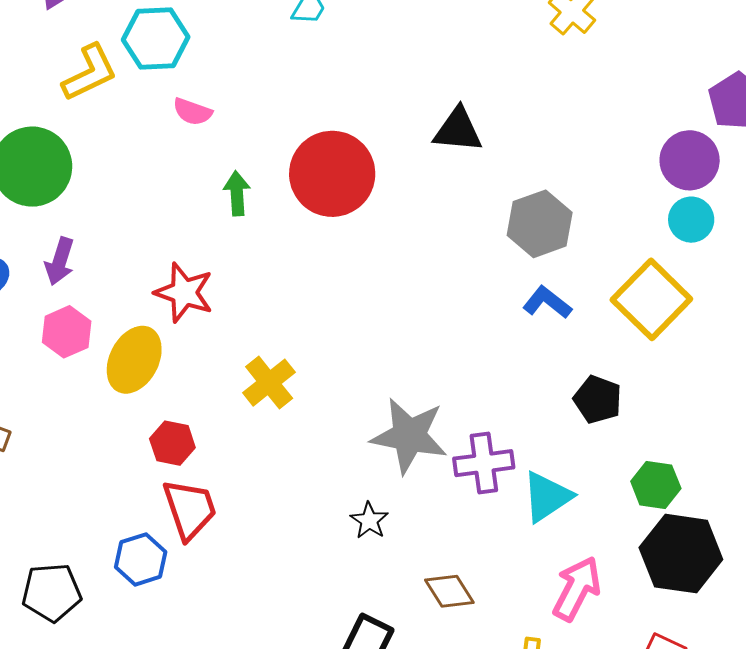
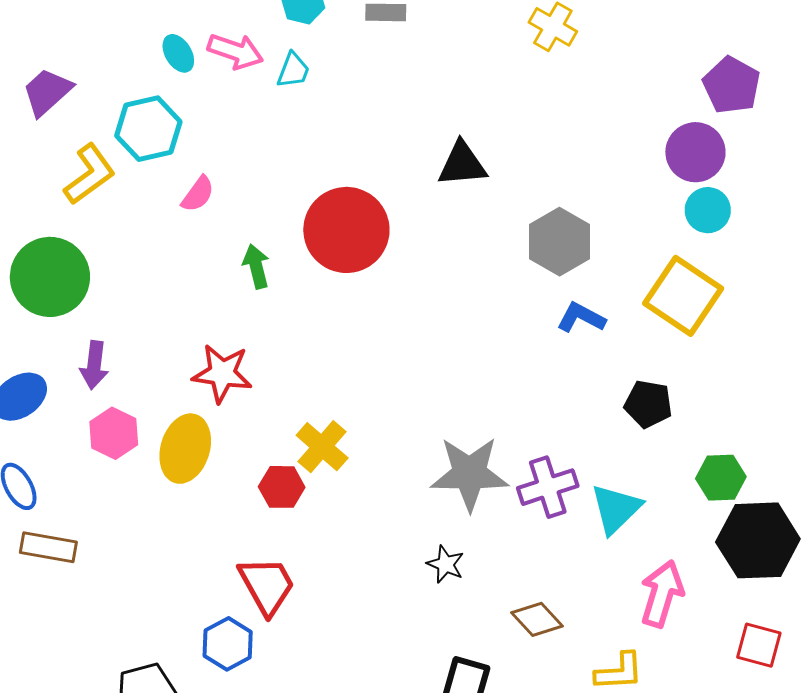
pink semicircle: (193, 112) -> (198, 194), turned -63
red hexagon: (172, 443) -> (282, 487), moved

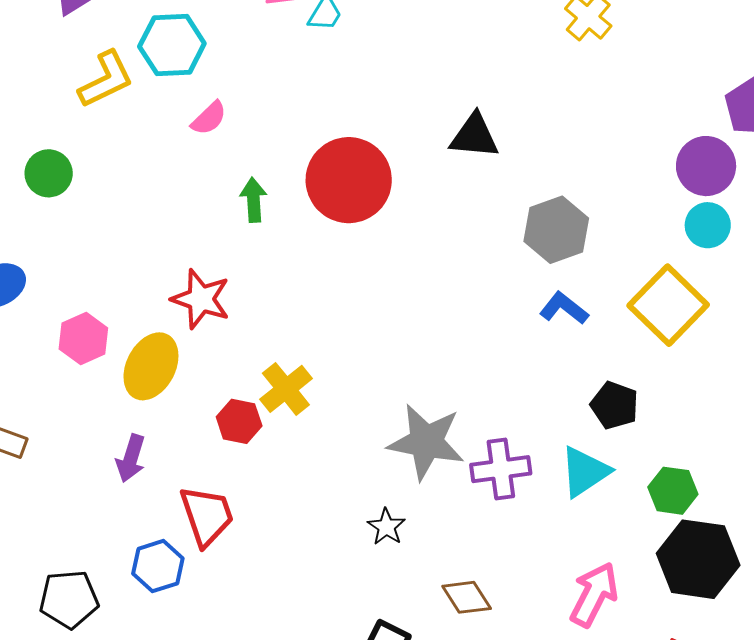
green circle: (50, 277) -> (49, 173), size x0.6
purple arrow: (94, 365) -> (131, 458), moved
cyan triangle: (616, 509) -> (585, 472), moved

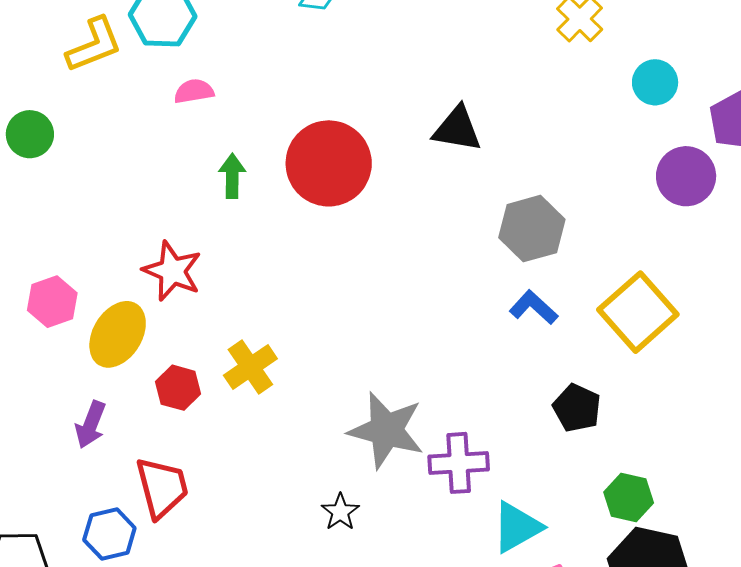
pink semicircle: (209, 118) -> (194, 91), turned -150
cyan circle: (708, 225) -> (655, 82), moved
red hexagon: (239, 421) -> (178, 388), moved
cyan triangle: (585, 472) -> (517, 527), moved

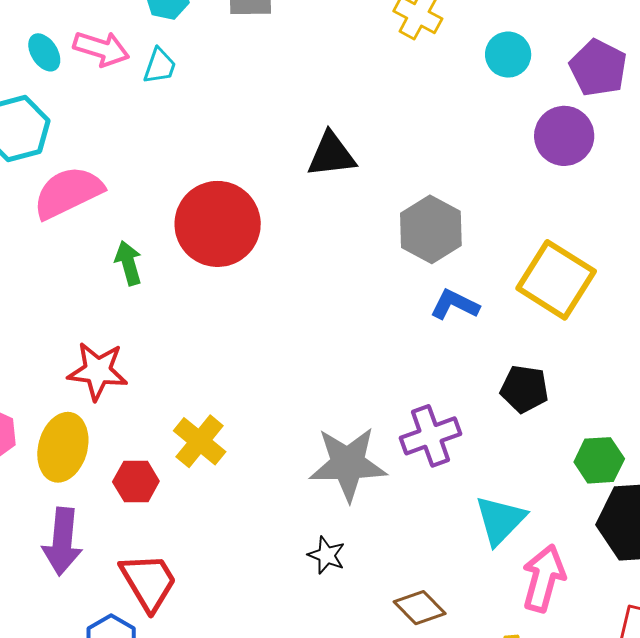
pink semicircle: (194, 91) -> (68, 192), size x1.8
purple arrow: (91, 425) -> (62, 541), size x1.4
purple cross: (459, 463) -> (430, 436), moved

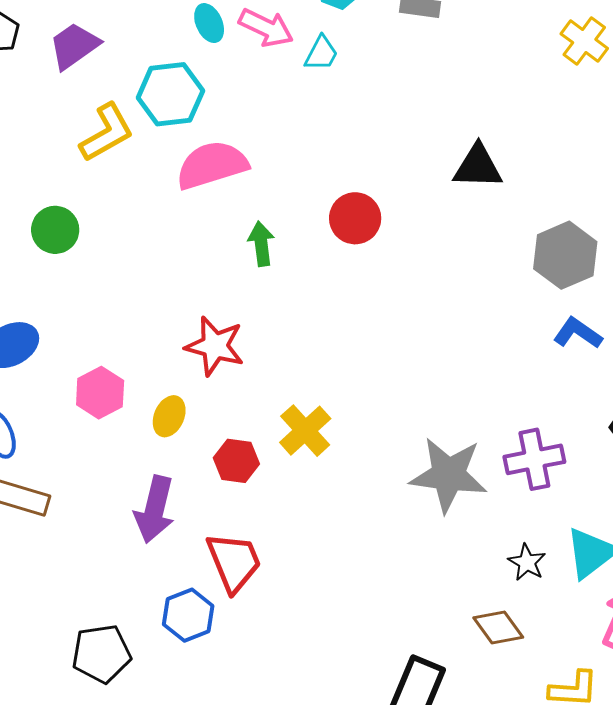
red circle: (218, 224) -> (355, 218), size x0.6
yellow ellipse: (63, 447) -> (169, 416), size x0.6
black star: (327, 555) -> (527, 562), moved

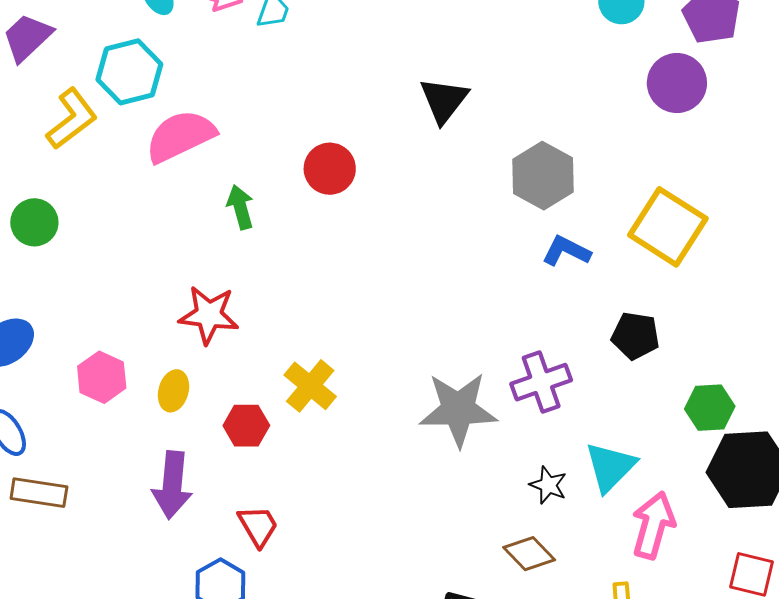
black triangle: (478, 167) -> (444, 100), turned -46
red trapezoid: (234, 562) -> (258, 526), size x0.7

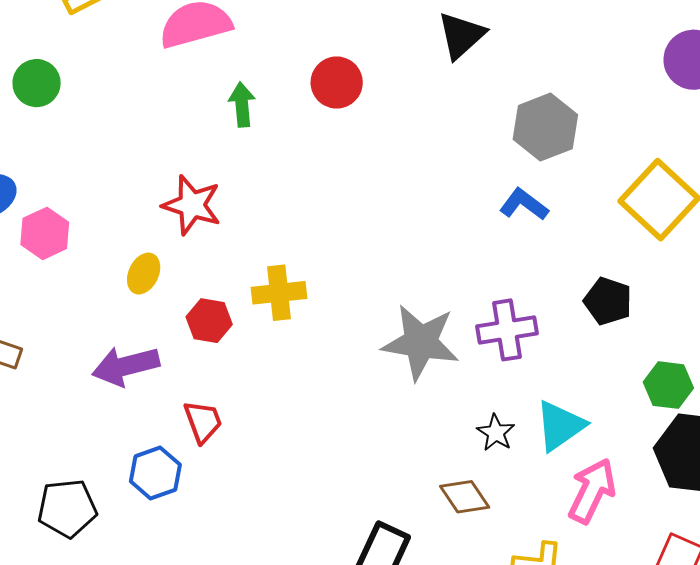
blue L-shape: (566, 251) -> (524, 204), moved
pink hexagon: (102, 377) -> (45, 233), moved
yellow cross: (310, 386) -> (279, 293), turned 34
purple arrow: (172, 485) -> (126, 366), turned 60

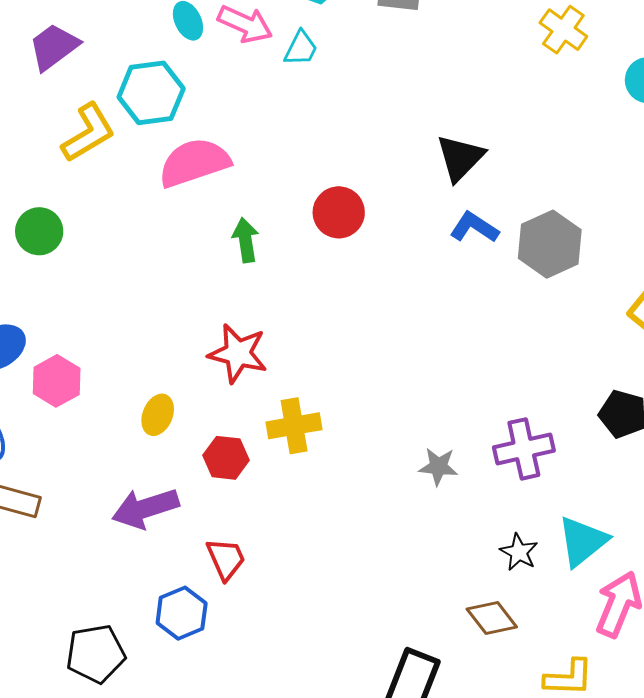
blue L-shape: (524, 204) -> (474, 227), moved
red star: (192, 205) -> (238, 353), moved
gray star: (421, 342) -> (438, 467), size x0.5

